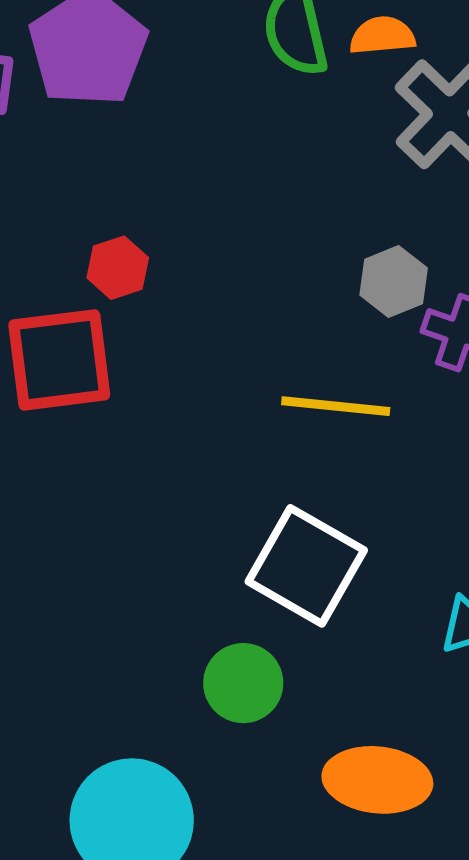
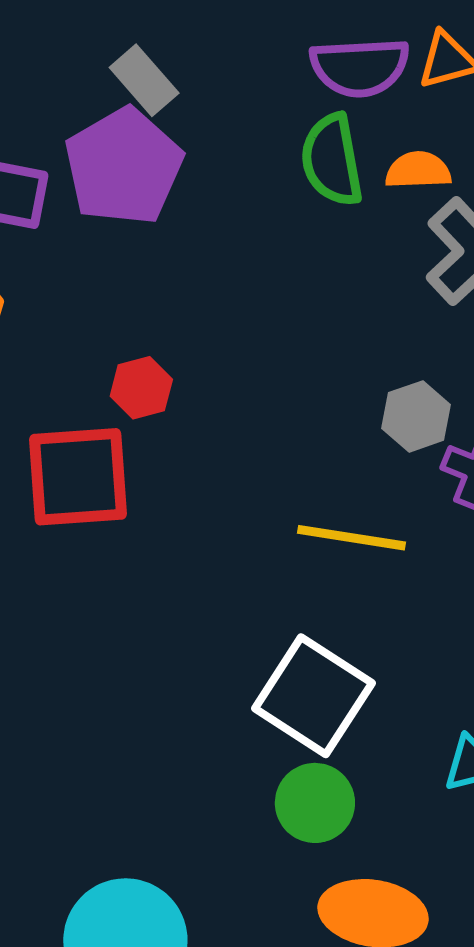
green circle: (243, 683) -> (315, 803), moved

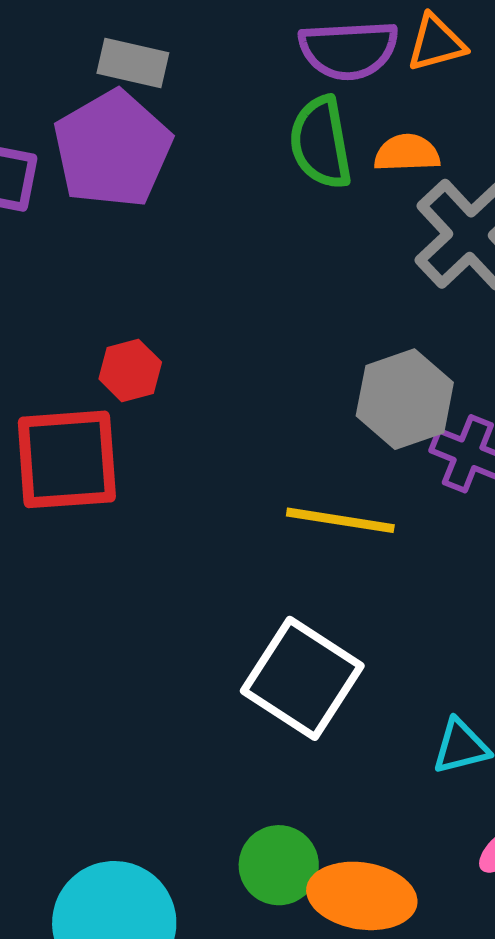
gray rectangle: (144, 80) -> (133, 63), turned -36
gray hexagon: (416, 416) -> (405, 399), size x1.4
green circle: (315, 803) -> (279, 865), moved

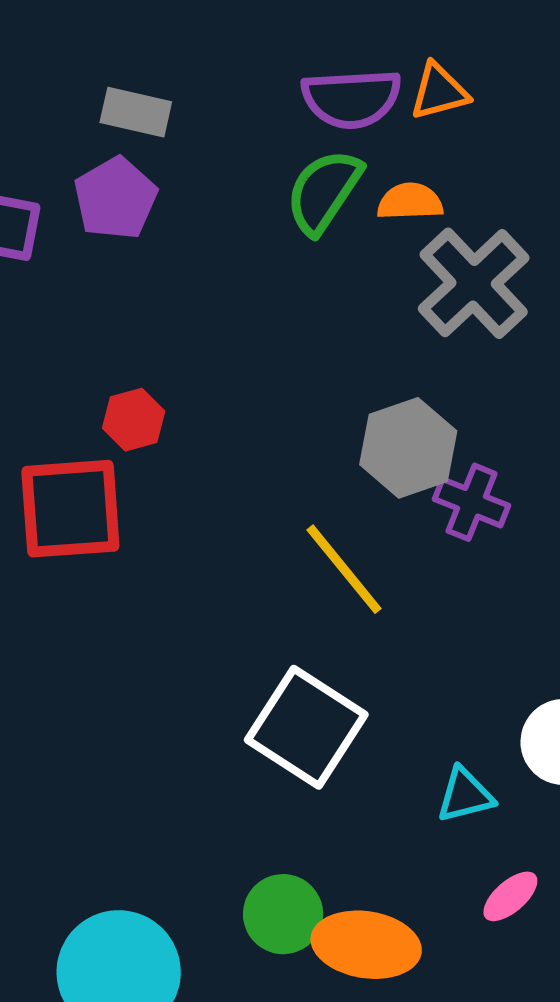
green semicircle: (321, 143) -> (324, 191), turned 44
purple pentagon: (112, 149) -> (115, 198), size x0.7
yellow line: (340, 520) -> (344, 569), turned 42

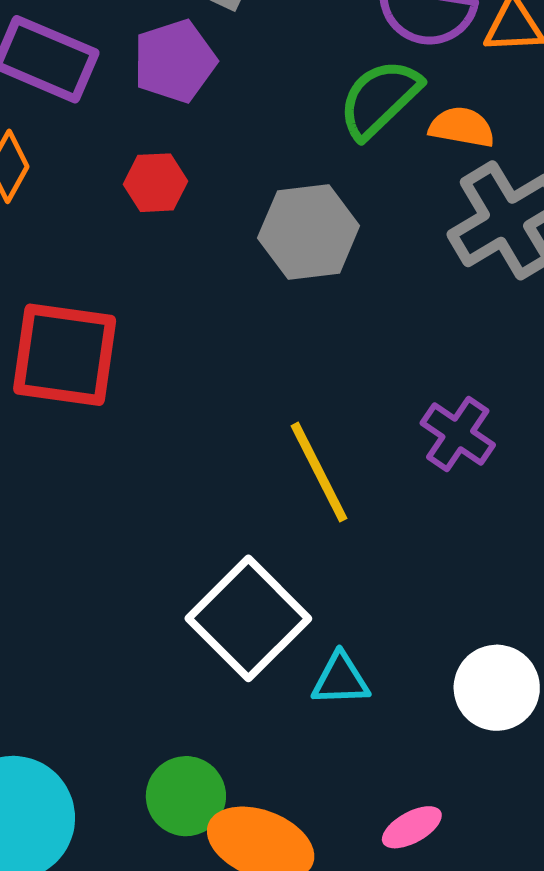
red hexagon: (134, 420) -> (156, 183), moved
gray hexagon: (408, 448) -> (309, 232), moved
cyan triangle: (465, 795) -> (341, 679), moved

